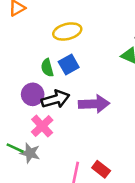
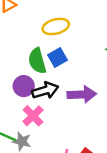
green semicircle: (47, 68) -> (37, 61), size x1.5

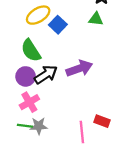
blue square: (57, 58) -> (58, 25), moved
pink cross: (33, 116) -> (29, 102), moved, turned 30

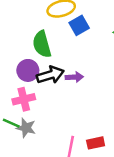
purple arrow: (79, 68) -> (74, 77), moved, size x0.6
red rectangle: (102, 121) -> (96, 143), turned -49

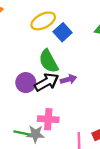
green semicircle: (42, 44) -> (49, 61), moved
pink cross: (24, 99) -> (48, 119), moved, turned 30

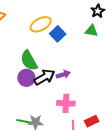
green semicircle: (49, 61) -> (29, 61), moved
pink cross: (48, 119) -> (66, 103), moved

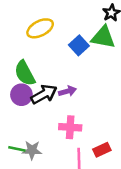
green triangle: (91, 31) -> (103, 37), size x1.5
blue square: (58, 34) -> (79, 45), moved

